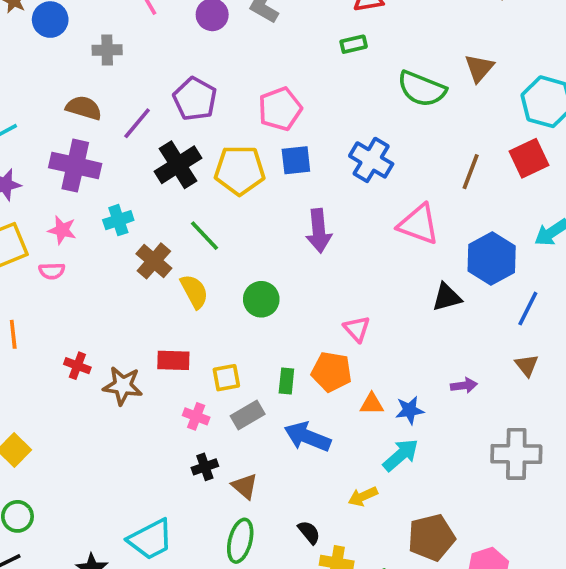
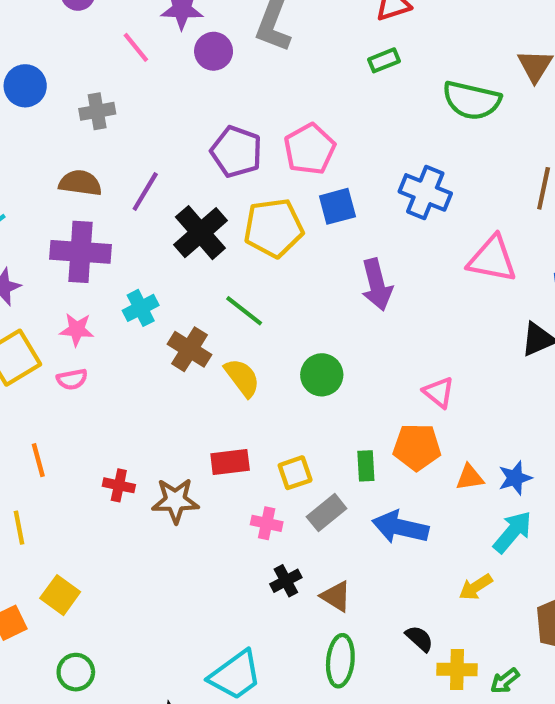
purple pentagon: (195, 99) -> (236, 152), moved

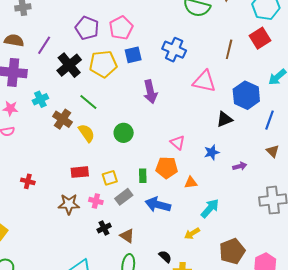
blue star: (515, 478) -> (212, 152), moved
brown star: (175, 501) -> (69, 204), moved

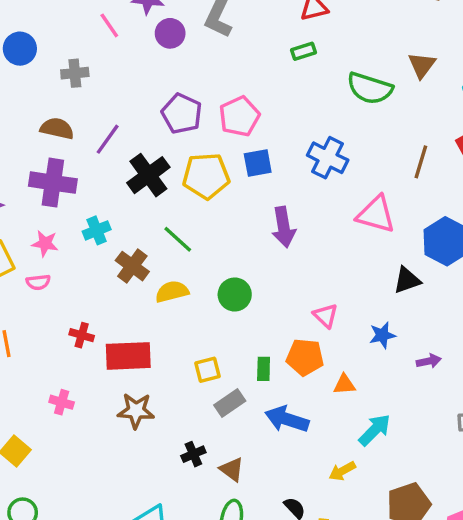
yellow semicircle: (87, 133) -> (172, 292), turned -72
red rectangle: (80, 172) -> (128, 356), moved, size x1.5
red cross: (28, 181) -> (82, 335), moved
pink cross: (96, 201) -> (62, 402), moved

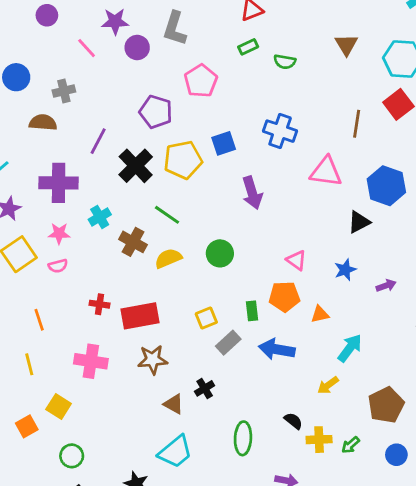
green semicircle: (370, 88) -> (285, 62), moved, size x0.6
pink pentagon: (239, 116) -> (201, 81), moved
brown semicircle: (57, 128) -> (43, 123), moved
pink cross: (62, 402) -> (91, 361), size x1.6
brown triangle: (232, 469) -> (174, 404), moved

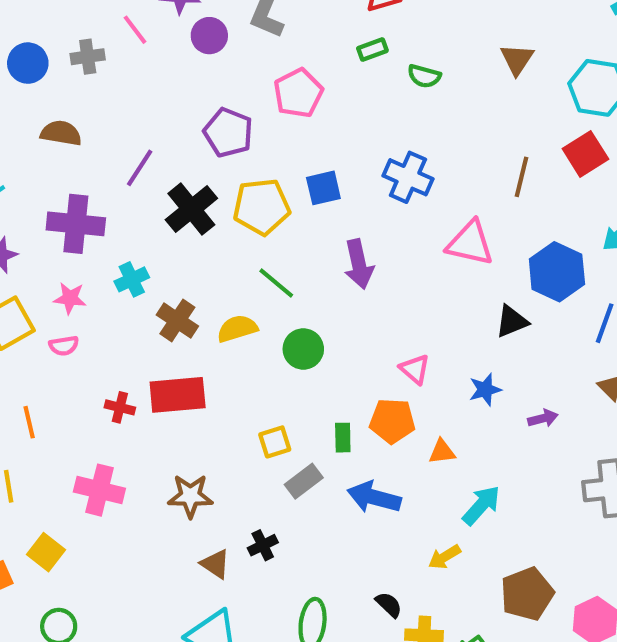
gray cross: (64, 91) -> (88, 57), moved
green line: (167, 215) -> (276, 283), moved
yellow semicircle: (168, 258) -> (237, 329), moved
red rectangle: (140, 316) -> (178, 395), moved

